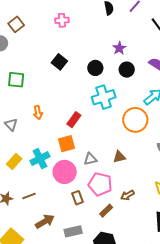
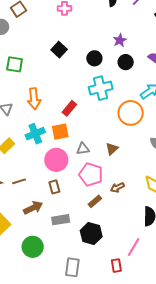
orange arrow: (38, 113) -> (34, 99), size x1.5
brown triangle: (119, 157) -> (112, 149), turned -32
cyan cross: (40, 159) -> (35, 134), moved
brown rectangle: (77, 198) -> (54, 187), moved

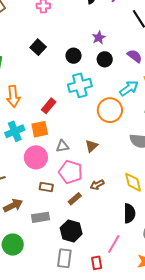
brown rectangle: (54, 187) -> (46, 187), moved, turned -64
gray rectangle: (72, 267) -> (64, 258), moved

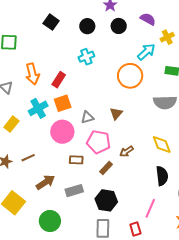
cyan cross: (80, 85) -> (86, 57), moved, size x0.7
red rectangle: (49, 106) -> (59, 80), moved

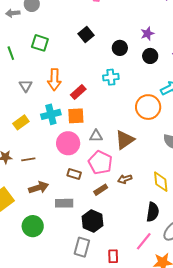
brown triangle: (116, 114) -> (125, 140), size x1.5
pink line: (150, 208) -> (144, 241), moved

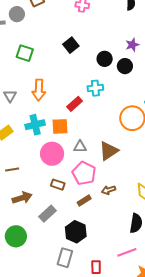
black circle: (150, 56) -> (125, 66), moved
red rectangle: (78, 92) -> (75, 104), moved
gray rectangle: (64, 203) -> (48, 214), turned -42
pink line: (144, 241) -> (127, 252), turned 30

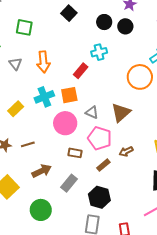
gray triangle: (10, 96) -> (15, 64), moved
gray triangle: (80, 147) -> (92, 112), turned 32

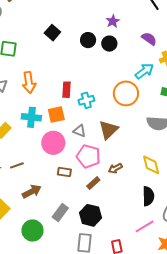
cyan cross: (99, 52) -> (86, 100), moved
red rectangle: (81, 71) -> (67, 90), turned -35
cyan cross: (44, 97) -> (31, 117), turned 30
gray rectangle: (69, 183) -> (60, 212), moved

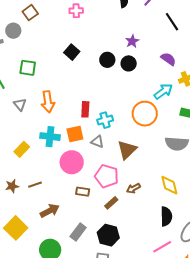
gray triangle: (79, 131) -> (97, 142), moved

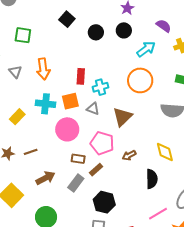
black circle: (107, 60) -> (96, 32), moved
cyan arrow: (163, 91) -> (146, 49), moved
brown rectangle: (111, 203) -> (96, 170), moved
black semicircle: (166, 216) -> (152, 179), moved
gray rectangle: (78, 232) -> (76, 183), moved

